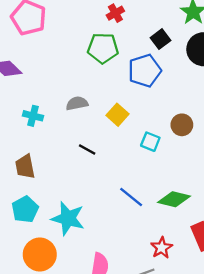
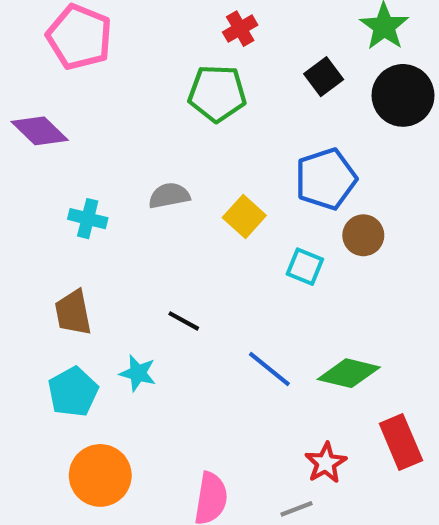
blue pentagon: (145, 71) -> (326, 179), moved
black line: (87, 150) -> (184, 321), moved
cyan star: (68, 218) -> (138, 373), moved, size x0.6

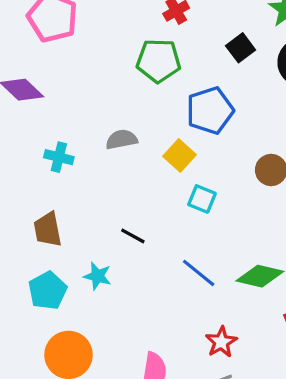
blue pentagon: (326, 179) -> (210, 111), moved
cyan square: (305, 267) -> (202, 199), moved
red star: (326, 463) -> (221, 342), moved

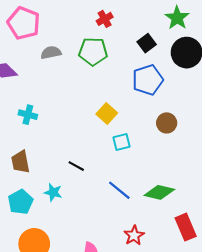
blue pentagon: (210, 111) -> (148, 80), moved
gray semicircle: (122, 139) -> (51, 53), moved
cyan square: (202, 199) -> (121, 142), turned -36

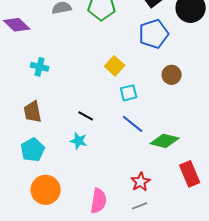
blue line: (119, 190) -> (133, 124), moved
cyan star: (53, 192) -> (79, 141), moved

